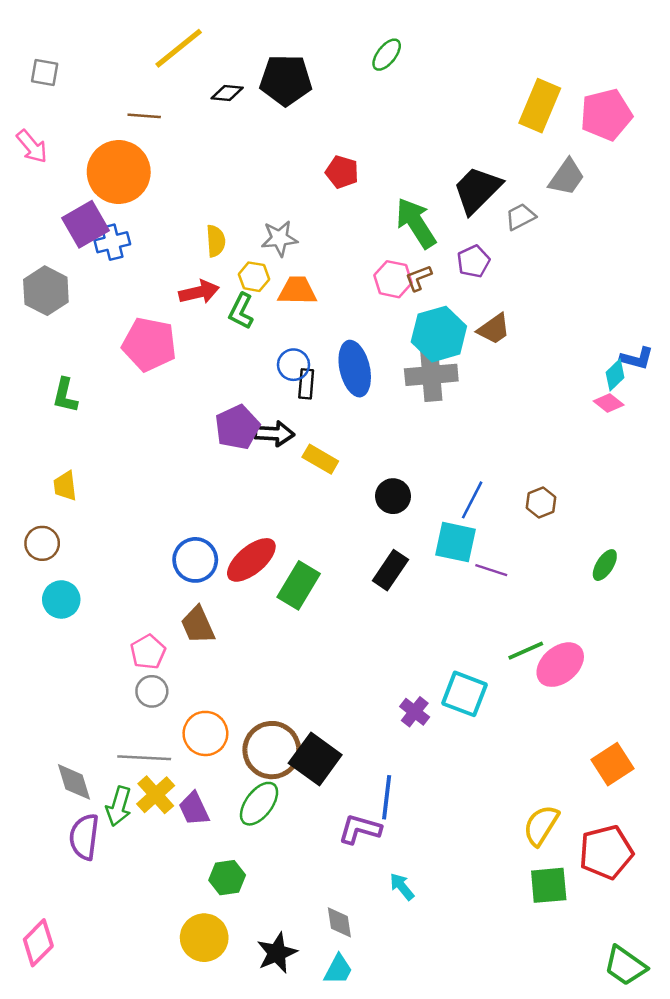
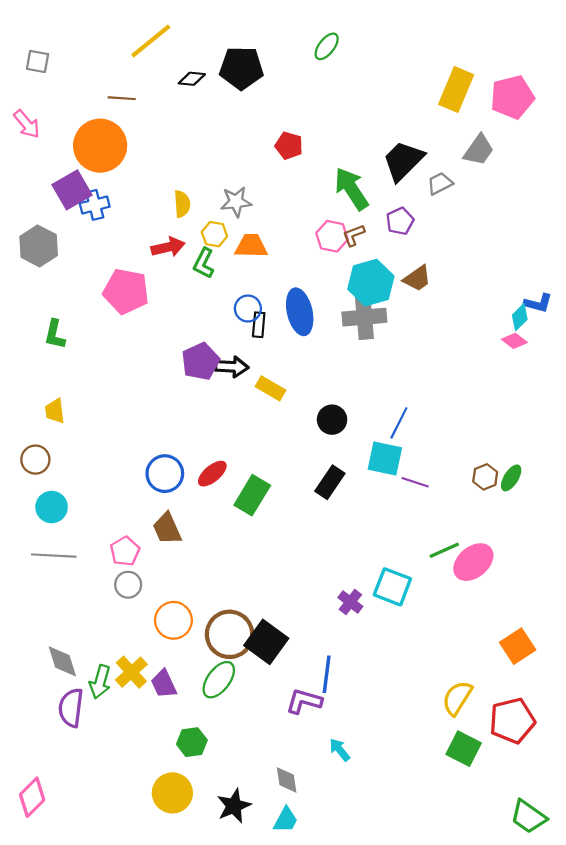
brown hexagon: (541, 503) -> (485, 477), moved
red ellipse: (251, 560) -> (212, 474), size x0.7
gray line: (144, 758) -> (54, 556), moved
green square: (549, 885) -> (464, 749), turned 32

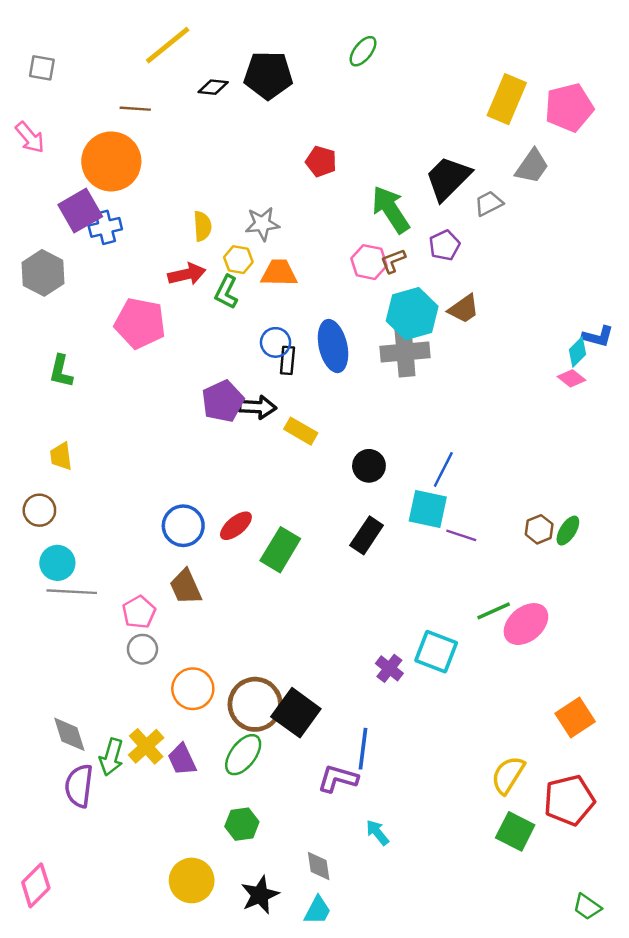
gray line: (54, 556) -> (72, 592), moved
green hexagon: (192, 742) -> (242, 824), moved
green trapezoid: (528, 817) -> (587, 907), size x0.7

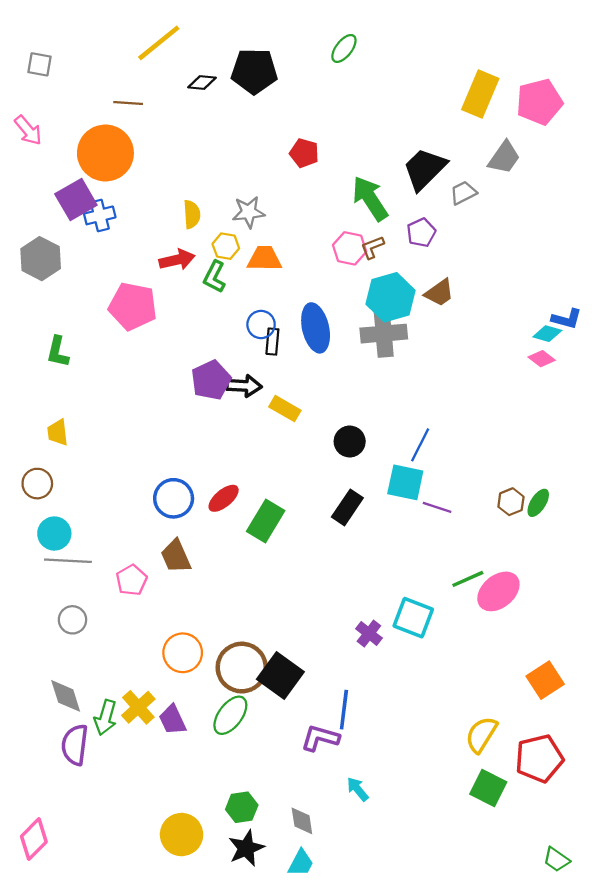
cyan diamond: (578, 352) -> (547, 334), turned 60
gray circle: (142, 649) -> (72, 620), moved
green hexagon: (242, 824) -> (242, 807), moved

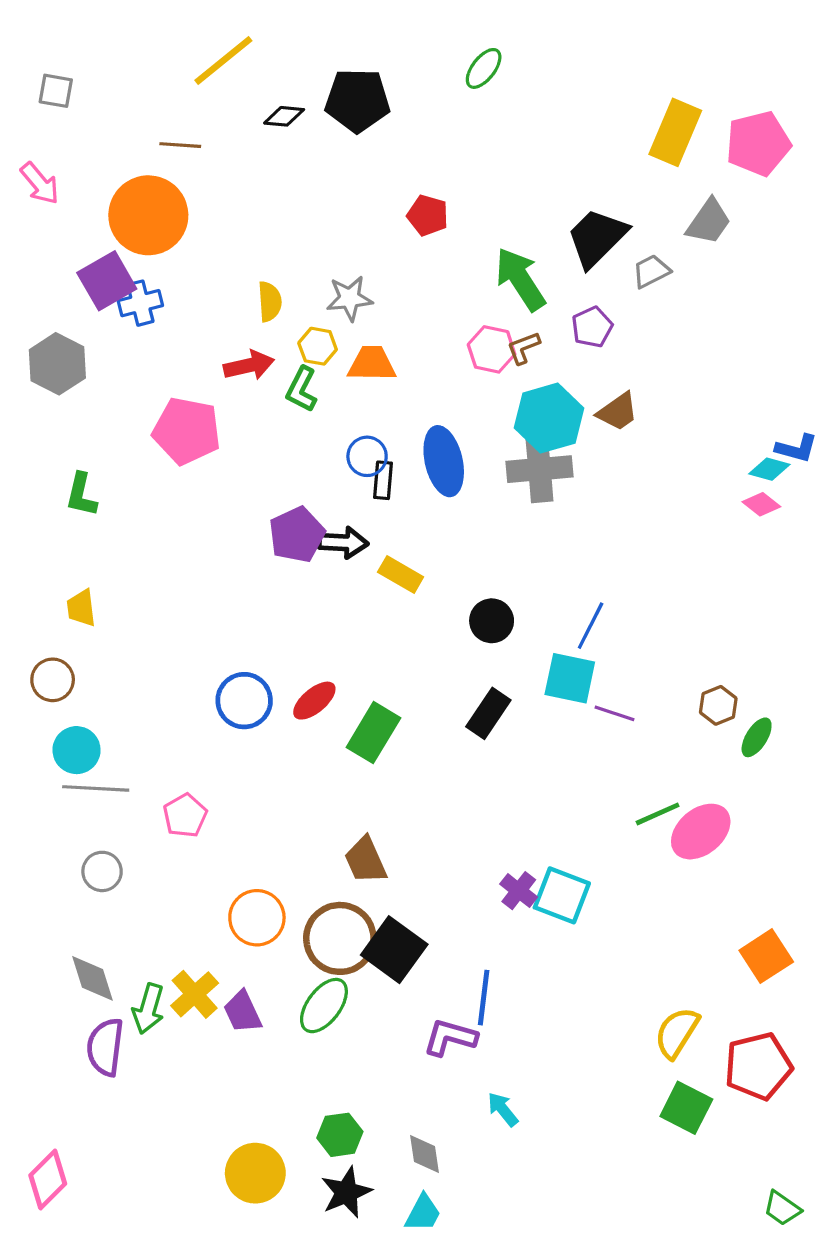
green ellipse: (538, 503) -> (757, 737), moved
brown trapezoid: (176, 556) -> (365, 860), moved
cyan square: (413, 618) -> (562, 895), moved

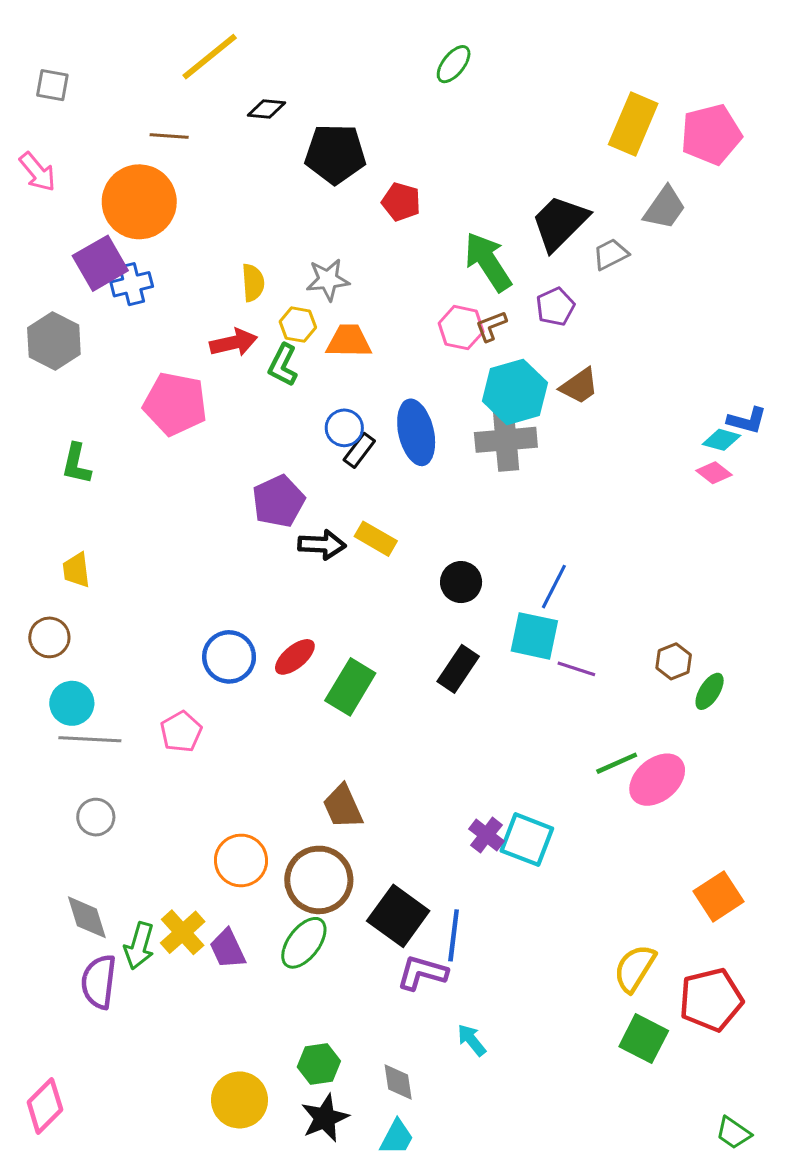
black pentagon: (357, 100) -> (335, 154), moved
black rectangle: (383, 480) -> (359, 450), turned 32
black arrow: (343, 543) -> (322, 545), moved
pink pentagon: (185, 816) -> (181, 732), moved
black square: (394, 950) -> (398, 916), moved

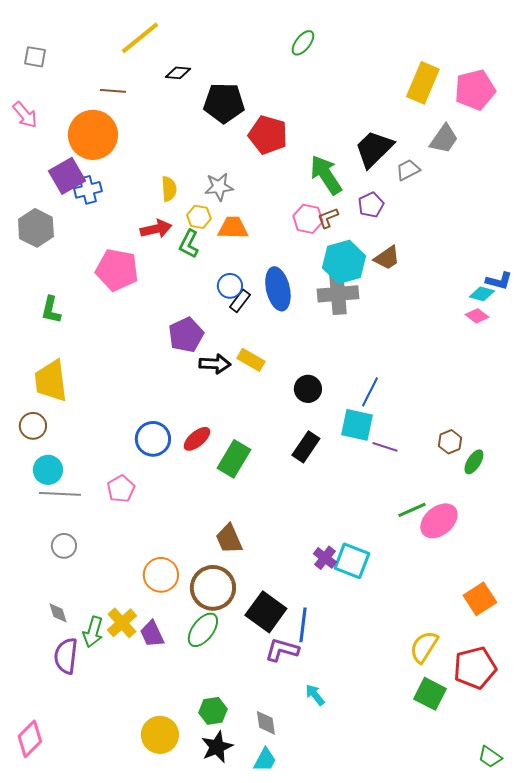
red pentagon: (401, 202) -> (268, 135), size x1.5
yellow trapezoid: (76, 570) -> (51, 381), size x1.8
gray diamond: (87, 917) -> (58, 613), size x0.7

